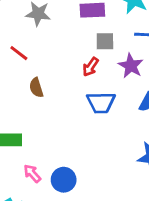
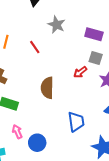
brown semicircle: (36, 88) -> (47, 88), moved, size x1.5
blue trapezoid: (101, 103) -> (76, 122), moved, turned -115

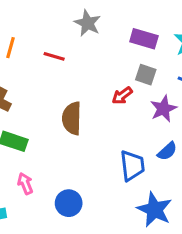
red line: (35, 47) -> (54, 56), turned -40
blue trapezoid: (76, 122) -> (132, 166), moved
blue circle: (37, 143) -> (69, 203), moved

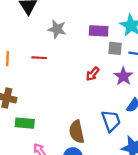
gray square: (146, 75) -> (115, 48), moved
brown semicircle: (72, 118) -> (77, 132), moved

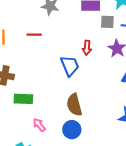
red arrow: (93, 74) -> (87, 48), turned -32
blue trapezoid: (111, 121) -> (70, 66), moved

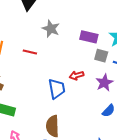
red arrow: (87, 48) -> (77, 75), turned 56

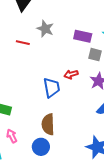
red line: (30, 52) -> (23, 43), moved

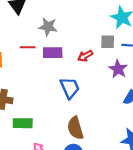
purple rectangle: (83, 36) -> (53, 53), moved
red arrow: (71, 74) -> (85, 56), moved

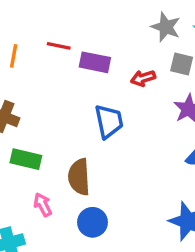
gray star: (48, 27) -> (166, 27), moved
brown semicircle: (75, 128) -> (79, 177), moved

